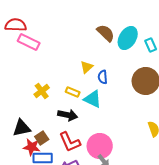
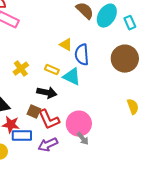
yellow triangle: (87, 67) -> (66, 45), turned -48
blue semicircle: (103, 77) -> (82, 55), size x1.5
brown square: (42, 138) -> (34, 112), moved, turned -32

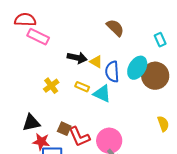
cyan ellipse: (107, 16) -> (137, 68), moved
black arrow: (47, 93) -> (77, 58), moved

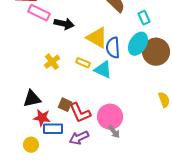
cyan rectangle: (160, 40) -> (144, 18), moved
black arrow: (77, 58) -> (64, 24), moved
yellow triangle: (96, 62) -> (97, 38), size x1.6

